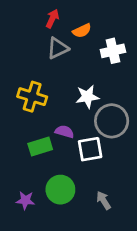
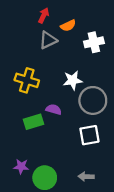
white square: (90, 149) -> (89, 135), moved
green circle: (60, 190) -> (45, 178), moved
gray arrow: (104, 200) -> (86, 177), moved, turned -56

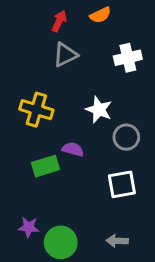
orange semicircle: (68, 26) -> (100, 15), moved
white star: (73, 80) -> (99, 110), turned 30
gray circle: (93, 100) -> (126, 137), size x0.7

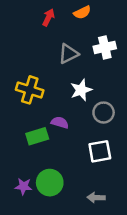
gray triangle: (65, 55) -> (69, 54), moved
white star: (99, 110) -> (81, 90), turned 30
green circle: (61, 242) -> (50, 183), moved

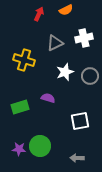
yellow cross: (30, 90) -> (24, 60), moved
gray circle: (104, 113) -> (90, 76), moved
green rectangle: (37, 136) -> (20, 107), moved

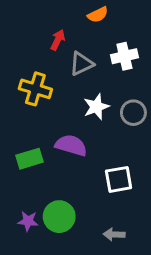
red arrow: (39, 14) -> (58, 40), moved
purple semicircle: (48, 98) -> (71, 145), size x1.5

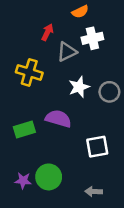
white cross: (124, 56) -> (92, 38), moved

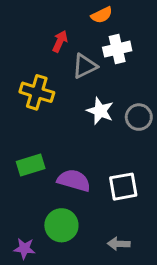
white star: (79, 87) -> (100, 111), turned -30
purple semicircle: (58, 119) -> (74, 180), moved
purple star: (23, 181) -> (24, 248), moved

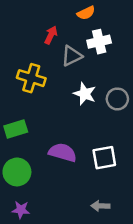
green rectangle: (31, 165) -> (16, 129), moved
green circle: (61, 225) -> (17, 172), moved

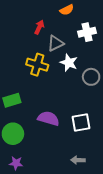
white cross: (99, 42) -> (87, 32), moved
yellow cross: (31, 78) -> (37, 65), moved
white star: (85, 94) -> (69, 63), moved

